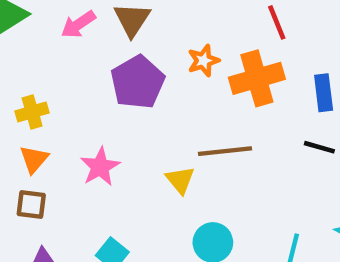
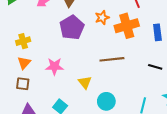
black line: (319, 147) -> (155, 67), moved
pink star: (100, 167) -> (54, 66), turned 30
yellow triangle: (180, 180) -> (85, 82), moved

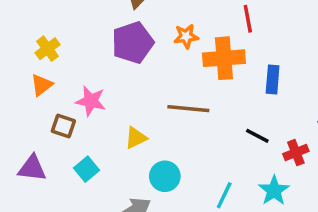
yellow cross: (23, 41) -> (48, 49), turned -32
yellow triangle: (85, 82) -> (136, 138), turned 32
brown square: (23, 84) -> (63, 126), moved

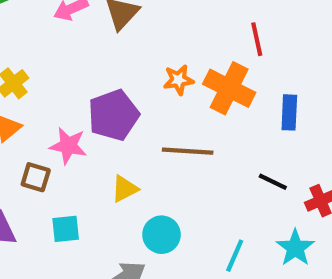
orange star: (186, 36) -> (179, 80), moved
purple pentagon: (133, 43) -> (114, 115), moved
orange cross: (224, 58) -> (229, 88), turned 33
cyan square: (87, 169) -> (66, 229), turned 35

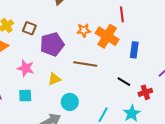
pink star: (68, 146) -> (26, 68), moved
brown square: (36, 177) -> (29, 28), moved

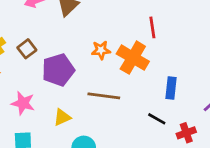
brown square: (29, 28) -> (27, 49), turned 32
blue rectangle: (134, 50) -> (171, 88), moved

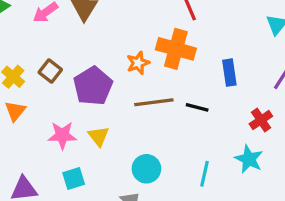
orange star: (101, 50) -> (138, 63), moved
yellow triangle: (62, 117) -> (99, 136), moved, turned -30
black line: (157, 119) -> (197, 107), moved

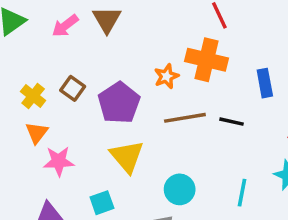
pink star: (62, 135) -> (59, 161), moved
yellow triangle: (99, 136) -> (127, 156), size x1.5

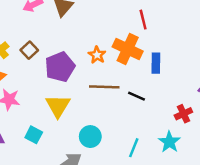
orange star: (166, 76) -> (97, 55), turned -30
blue rectangle: (265, 83) -> (156, 63), moved
cyan square: (102, 203) -> (34, 135), turned 36

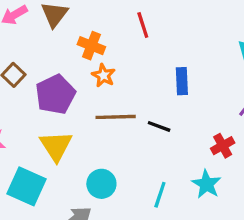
red line: (143, 20) -> (143, 25), moved
orange cross: (128, 49) -> (91, 46), moved, size x0.7
cyan square: (34, 135) -> (27, 186), size x1.6

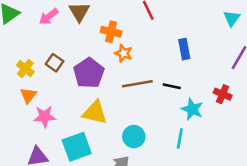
yellow triangle: (56, 146) -> (95, 113), turned -36
red cross: (223, 146) -> (223, 94), turned -30
cyan star: (206, 184) -> (192, 109), moved
cyan square: (27, 186) -> (77, 147), turned -36

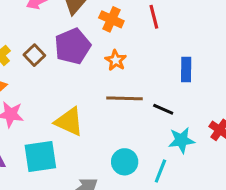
orange cross: (111, 32) -> (111, 19), moved
purple pentagon: (89, 73) -> (73, 46), moved
cyan star: (192, 109) -> (181, 140), turned 30
cyan circle: (134, 137) -> (125, 162), moved

